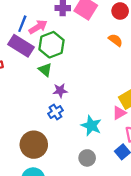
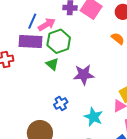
purple rectangle: (21, 46) -> (31, 41), turned -30
purple star: (60, 91) -> (84, 75), moved, size x1.5

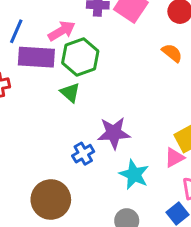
blue line: (32, 21) -> (16, 31), moved
purple star: (84, 75) -> (114, 133), moved

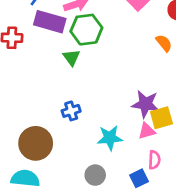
purple star: (114, 133) -> (145, 104), moved
cyan star: (134, 175) -> (110, 138), turned 30

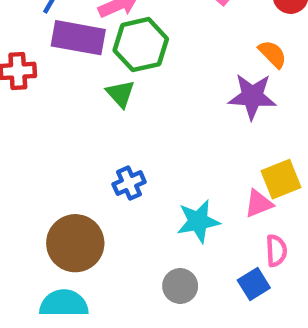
purple star: (145, 104) -> (252, 96), moved

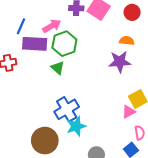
orange semicircle: (273, 54) -> (127, 41), turned -32
blue cross: (129, 183) -> (67, 109), size x1.6
cyan star: (198, 221) -> (76, 126), moved

